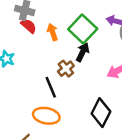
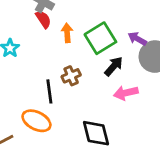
black arrow: (83, 52) -> (114, 66), moved
black diamond: (101, 113) -> (96, 133), turned -56

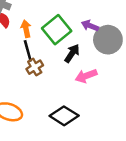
black line: (49, 91) -> (28, 51), moved
black diamond: (96, 133) -> (64, 116), turned -36

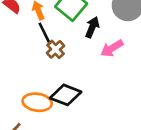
black diamond: (64, 116) -> (66, 95), moved

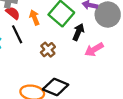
black line: (45, 34) -> (17, 34), moved

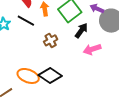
black line: (17, 34) -> (26, 21), turned -48

